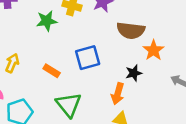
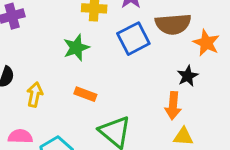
green star: (47, 21) -> (76, 48), moved
blue square: (88, 58) -> (133, 39), moved

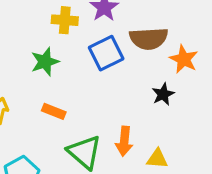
orange arrow: (173, 106) -> (124, 141), moved

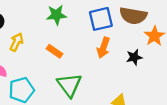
orange arrow: (124, 141) -> (103, 48), moved

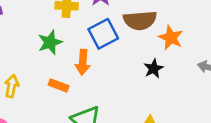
orange arrow: (103, 48) -> (83, 62), moved

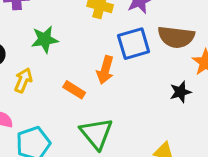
green star: (50, 42) -> (45, 39), moved

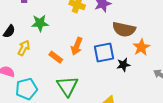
blue square: (134, 44) -> (104, 53), moved

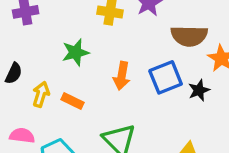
green star: (40, 23) -> (75, 52), moved
orange rectangle: (56, 57) -> (72, 101), moved

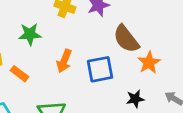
brown semicircle: (189, 36) -> (126, 39), turned 40
black star: (199, 90) -> (135, 99), moved

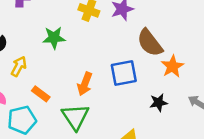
orange arrow: (64, 61) -> (85, 84), moved
orange rectangle: (20, 74) -> (41, 94), moved

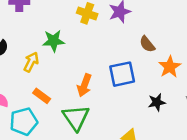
brown semicircle: (150, 43) -> (147, 44), size x0.6
yellow arrow: (19, 66) -> (31, 62), moved

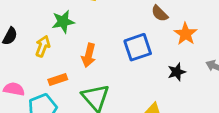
orange arrow: (84, 85) -> (89, 55), moved
orange rectangle: (42, 96) -> (58, 80), turned -48

